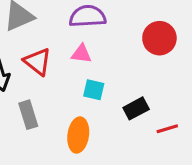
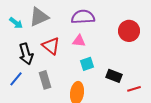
cyan square: (94, 90) -> (87, 64), turned -32
black rectangle: (136, 108) -> (114, 76), turned 49

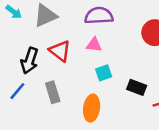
cyan arrow: (16, 23) -> (14, 12), moved
black arrow: (26, 54) -> (30, 61), turned 35

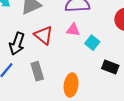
cyan square: (104, 73) -> (92, 43), moved, turned -32

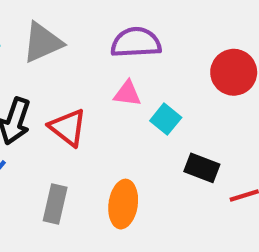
red triangle: (44, 35) -> (68, 128), moved
gray rectangle: (37, 71) -> (55, 204), moved, turned 30

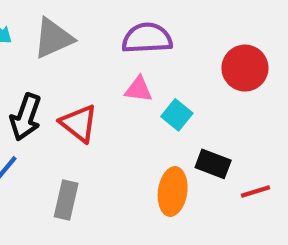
orange ellipse: (123, 204) -> (173, 192), moved

